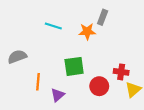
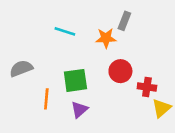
green square: (74, 66) -> (75, 80), moved
red circle: (99, 86) -> (120, 71), moved
purple triangle: (58, 95) -> (79, 110), moved

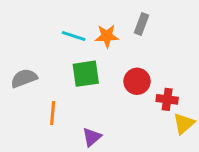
orange star: (106, 38) -> (107, 36), moved
green square: (75, 80) -> (86, 74), moved
purple triangle: (79, 110) -> (92, 137), moved

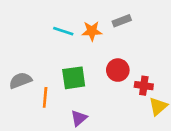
gray rectangle: (142, 24) -> (122, 21), turned 48
green square: (86, 74) -> (74, 78), moved
gray semicircle: (24, 78) -> (20, 80), moved

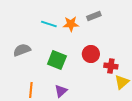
green square: (74, 78) -> (57, 60), turned 30
gray semicircle: (20, 80) -> (22, 50), moved
orange line: (45, 97) -> (31, 90), moved

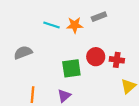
green square: (57, 60) -> (71, 68), moved, turned -30
red cross: (111, 66) -> (117, 60), moved

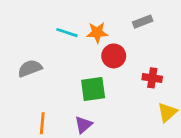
gray rectangle: (99, 17) -> (143, 22), moved
red circle: (96, 57) -> (114, 56), moved

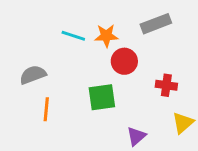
gray rectangle: (143, 22) -> (156, 24), size x1.4
orange line: (42, 123) -> (46, 109), moved
purple triangle: (83, 125) -> (136, 136), moved

